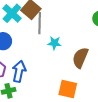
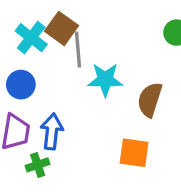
cyan star: (54, 43) -> (105, 80), size x1.5

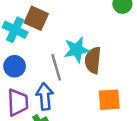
gray line: (78, 50) -> (56, 67), moved
brown semicircle: (150, 100) -> (93, 60), moved

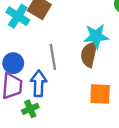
cyan star: (77, 50) -> (96, 36), moved
blue circle: (15, 66) -> (13, 63), moved

